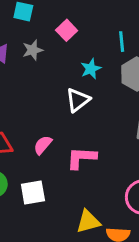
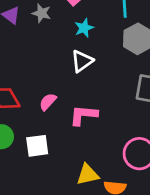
gray star: (33, 50) -> (42, 13), turned 30
cyan star: (91, 69) -> (84, 28), moved

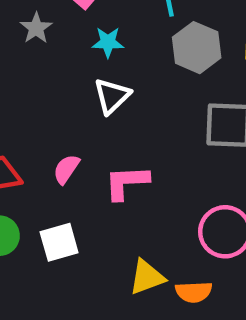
gray star: (42, 13) -> (36, 28), turned 30
cyan star: (84, 28) -> (108, 42), turned 30

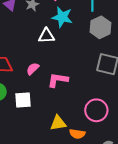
cyan star: (108, 42) -> (62, 17), size x1.5
white triangle: (112, 96) -> (47, 36), moved, turned 30

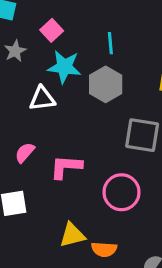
gray hexagon: (100, 27) -> (106, 84), moved
pink circle: (96, 110) -> (121, 192), moved

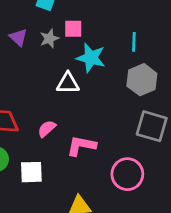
pink square: (52, 30) -> (73, 29), moved, turned 36
gray hexagon: (106, 84) -> (142, 80), moved

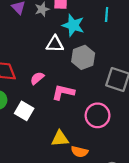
gray hexagon: (142, 80) -> (83, 57), moved
white square: (31, 172) -> (24, 111), turned 30

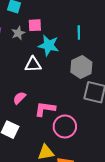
gray hexagon: (83, 57) -> (81, 67), moved
pink circle: (98, 115) -> (65, 126), moved

